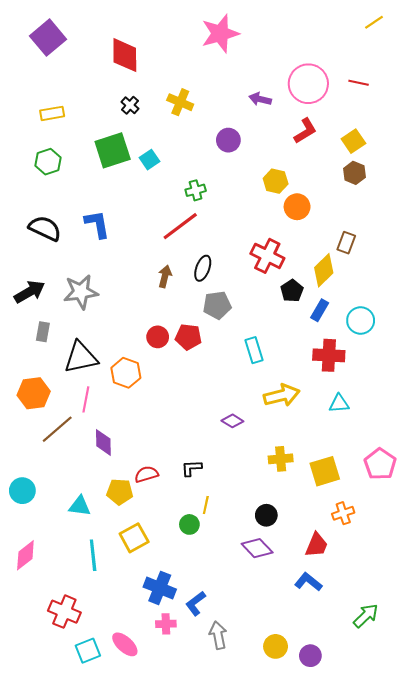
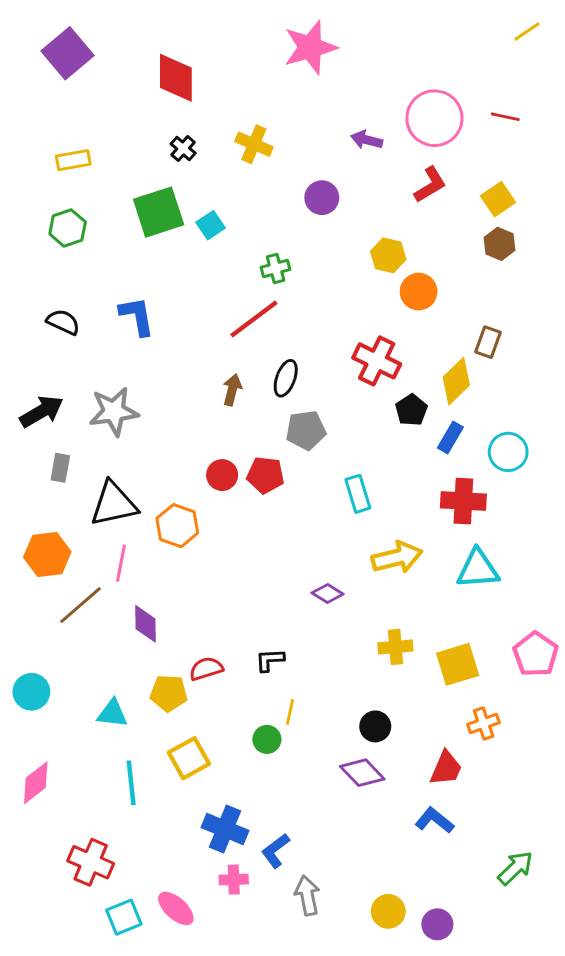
black semicircle: (45, 228) -> (63, 322), size x0.7
cyan triangle: (339, 404) -> (478, 569), size x1.5

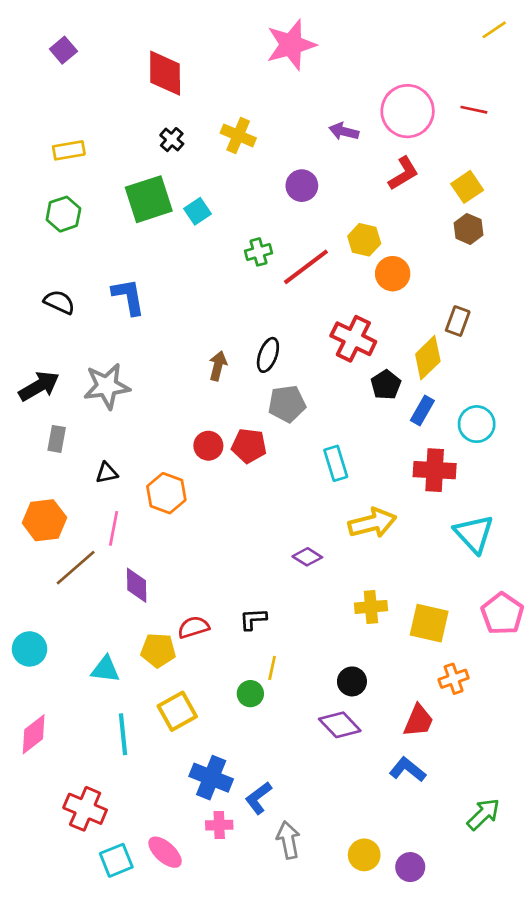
purple square: (68, 53) -> (63, 50), size x0.6
red line: (254, 319) -> (306, 267), moved
black triangle: (114, 504) -> (107, 473), size x0.5
cyan triangle: (478, 569) -> (474, 534), moved, turned 51
yellow square: (458, 664) -> (429, 623), turned 30

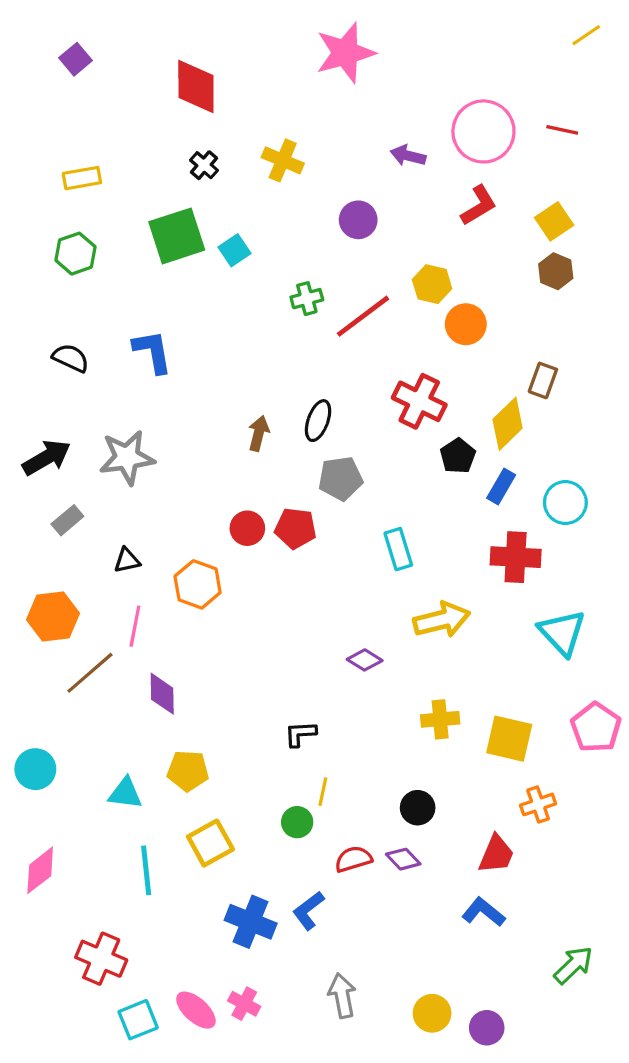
gray rectangle: (57, 439) -> (67, 520), turned 40
red semicircle: (193, 627) -> (353, 859), moved
purple diamond: (340, 725) -> (403, 859), size x0.7
blue L-shape: (258, 798) -> (308, 910), moved
pink cross: (219, 825) -> (244, 1004), moved, turned 30

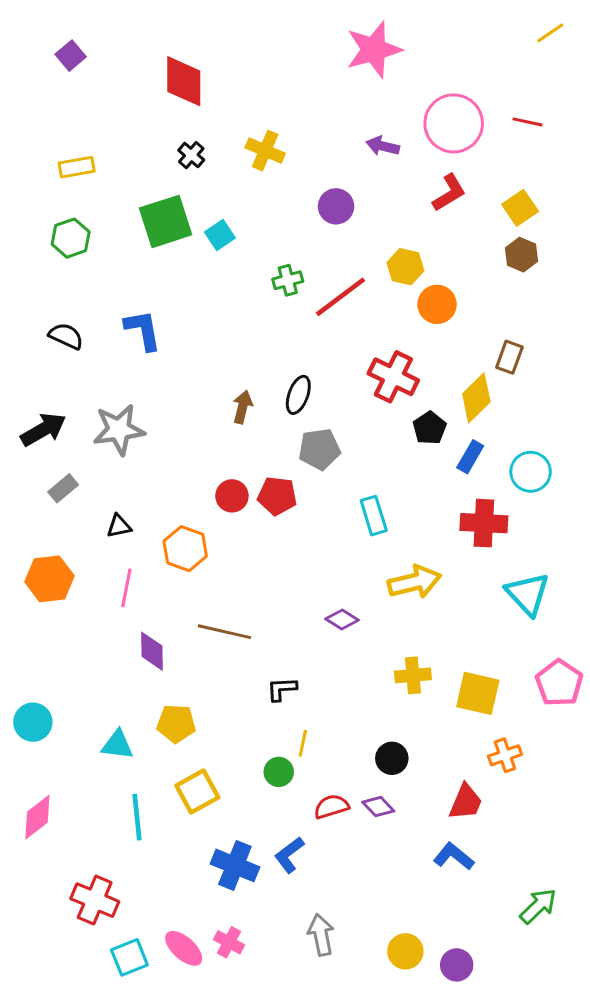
pink star: (345, 53) -> (374, 50), moved
brown line: (90, 673) -> (224, 632), moved, turned 54

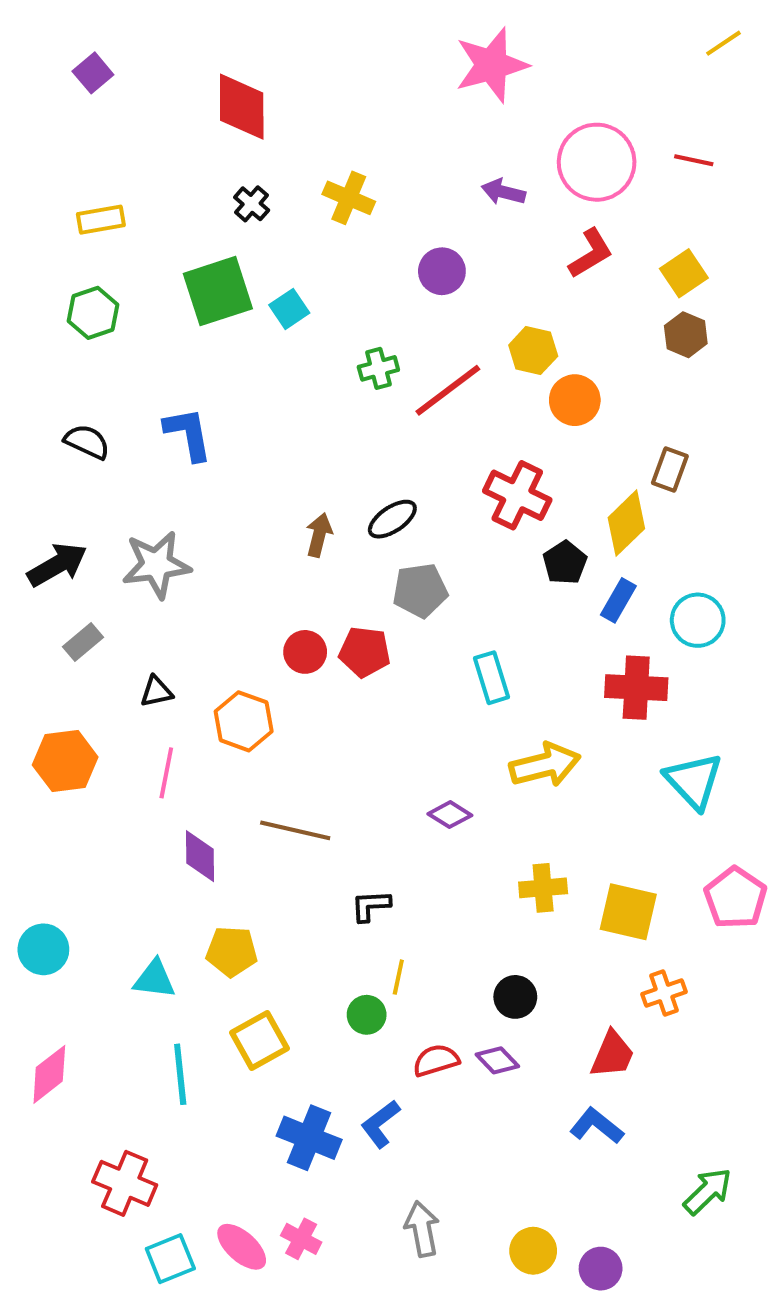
black ellipse: (298, 395) -> (392, 519), turned 36

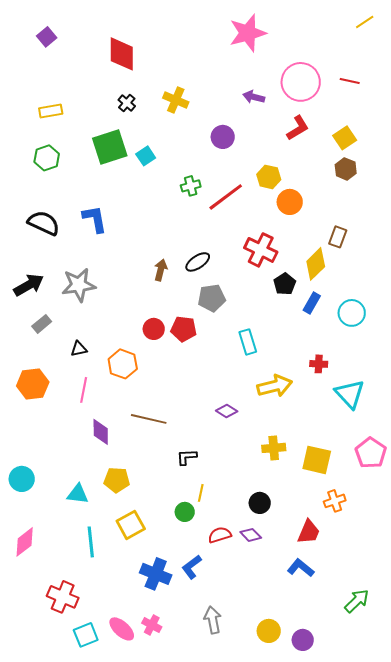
black semicircle: (87, 442) -> (44, 223), size x1.4
red cross: (636, 688) -> (319, 364), moved, size x0.6

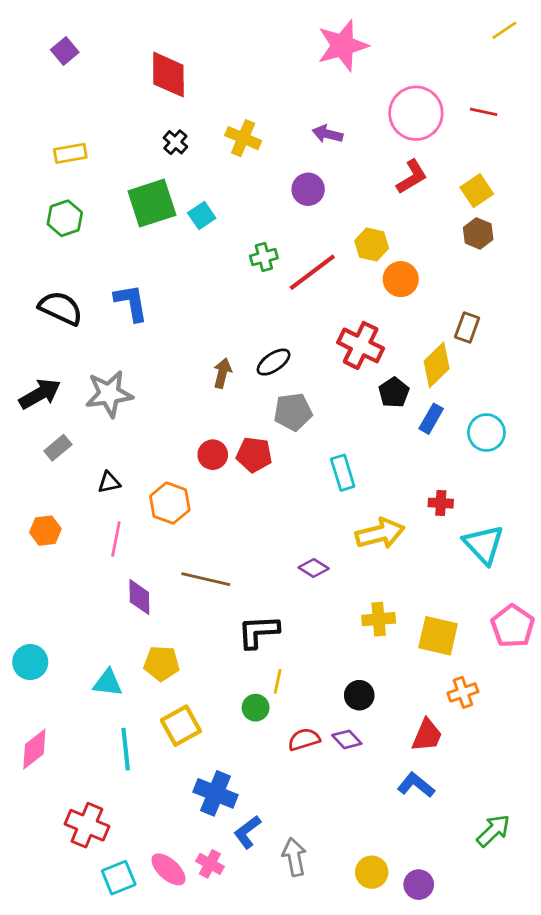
purple arrow: (254, 97) -> (327, 134), moved
orange hexagon: (33, 384) -> (45, 531), size x0.7
black L-shape: (187, 457) -> (258, 632), size x1.5
blue L-shape: (192, 567) -> (247, 832), moved

